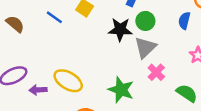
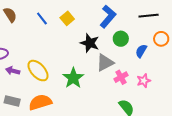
green circle: (145, 21) -> (121, 39), moved
pink cross: (156, 72) -> (121, 77), moved
green star: (121, 90) -> (73, 78), moved

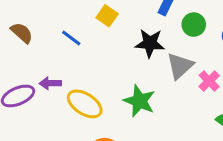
blue line: (42, 19) -> (71, 38), moved
purple arrow: (13, 71) -> (50, 83), moved

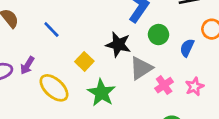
yellow square: (107, 16) -> (84, 61), moved
purple arrow: (50, 83) -> (27, 65), turned -66

